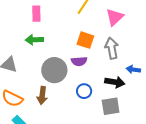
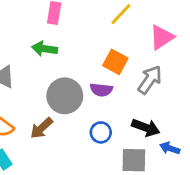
gray arrow: (112, 48) -> (150, 80), turned 35
blue arrow: (133, 69) -> (170, 148), moved
brown arrow: (42, 96) -> (42, 128), turned 30

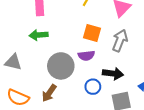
black arrow: (146, 128) -> (113, 74), moved

